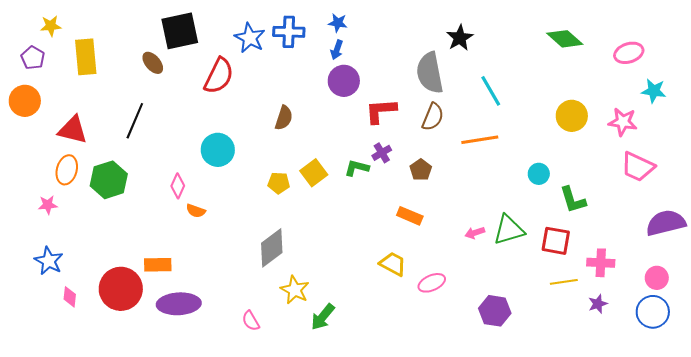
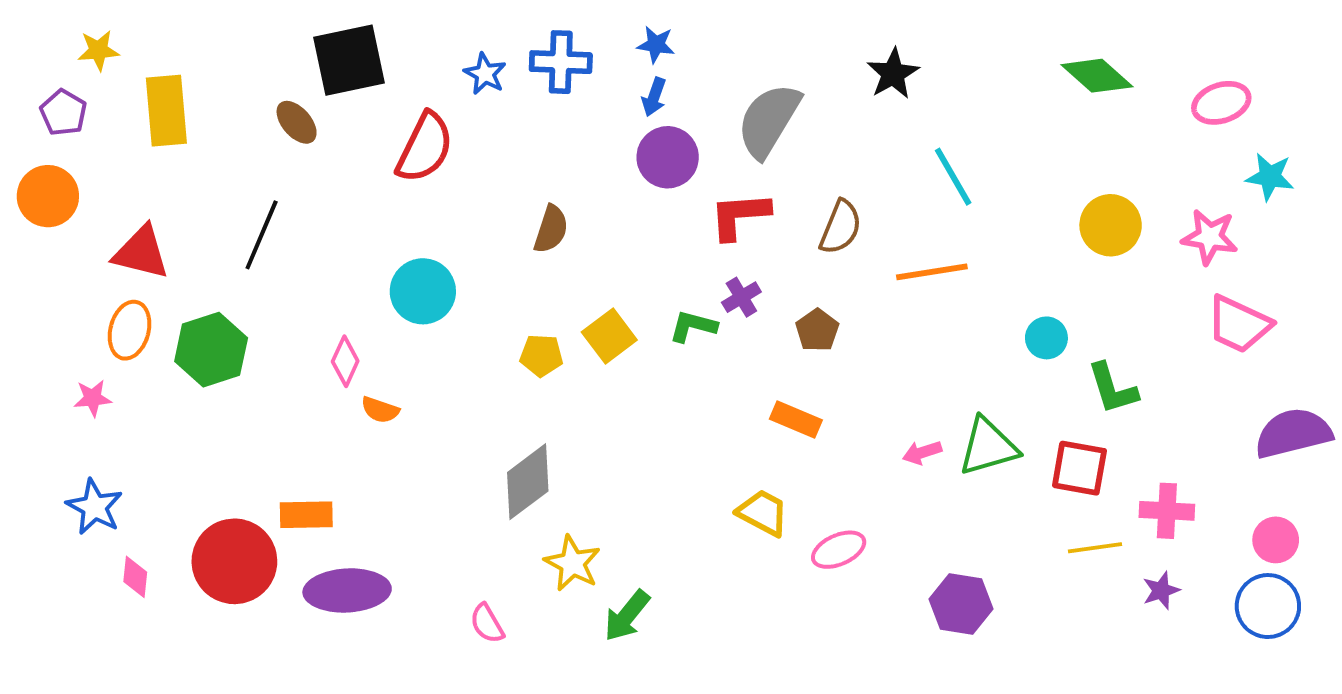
blue star: (250, 38) -> (485, 74), size x0.7
gray semicircle: (430, 73) -> (769, 120), moved, turned 42

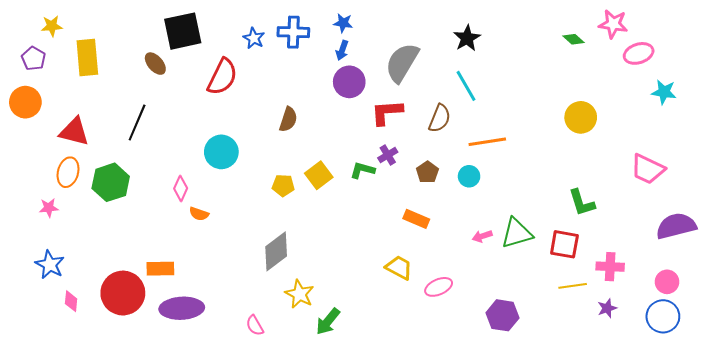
green diamond: (1097, 76) -> (574, 39), size x0.6
cyan line: (953, 177) -> (466, 86), moved
pink star: (1210, 237) -> (613, 24), moved
cyan circle: (1046, 338) -> (469, 176), moved

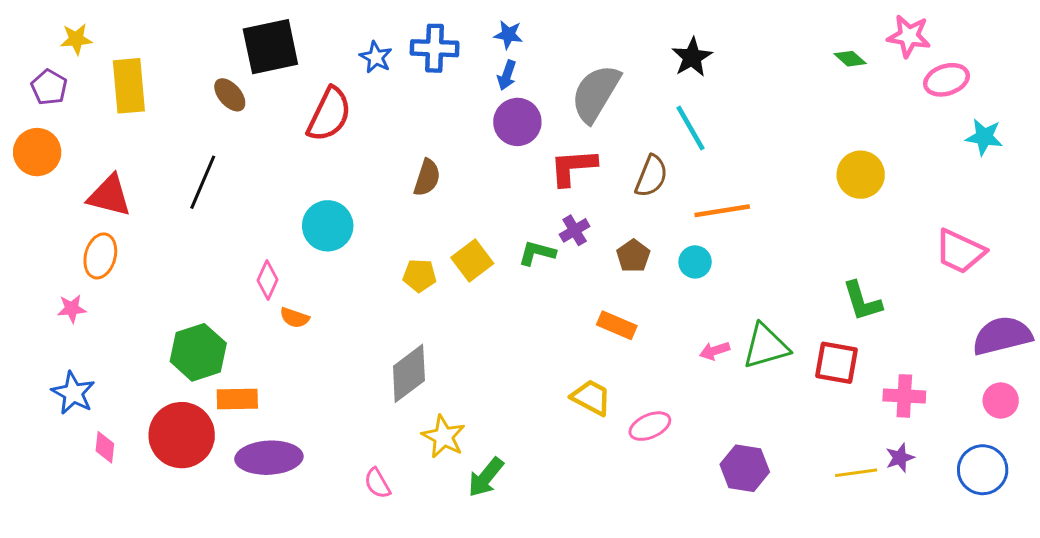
green hexagon: (111, 182) -> (198, 352), moved
pink circle: (667, 282) -> (1001, 400), moved
yellow line: (573, 286) -> (856, 473), moved

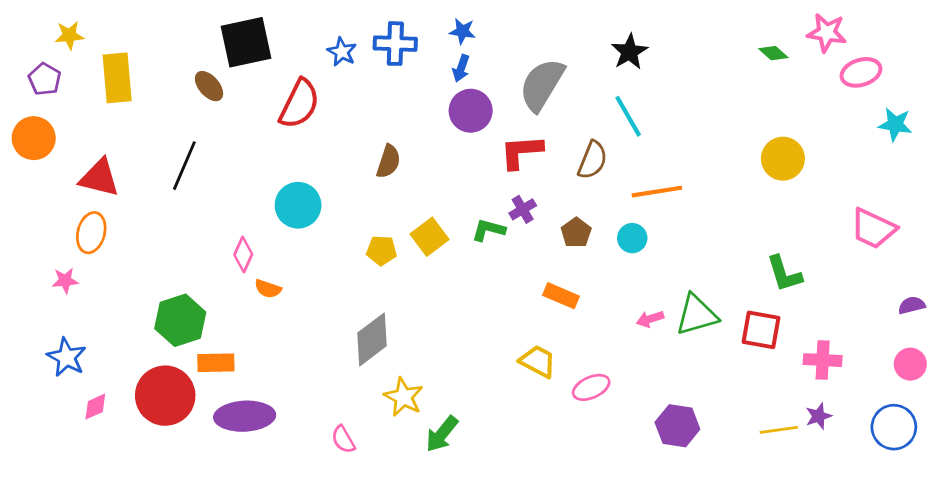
purple semicircle: (1002, 336) -> (912, 305), size x0.5
pink diamond: (105, 447) -> (95, 407), turned 60

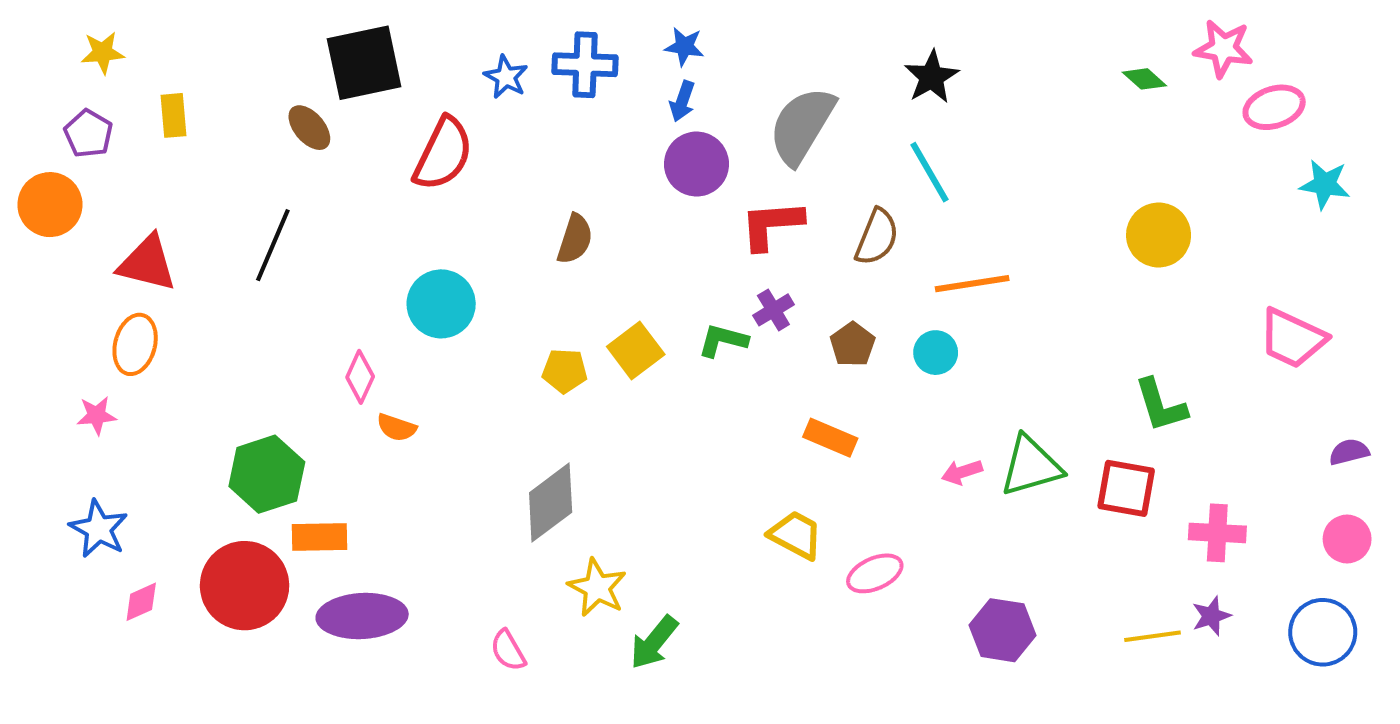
yellow rectangle: (117, 78) -> (174, 115), size x0.6
purple pentagon: (45, 79) -> (88, 134), moved

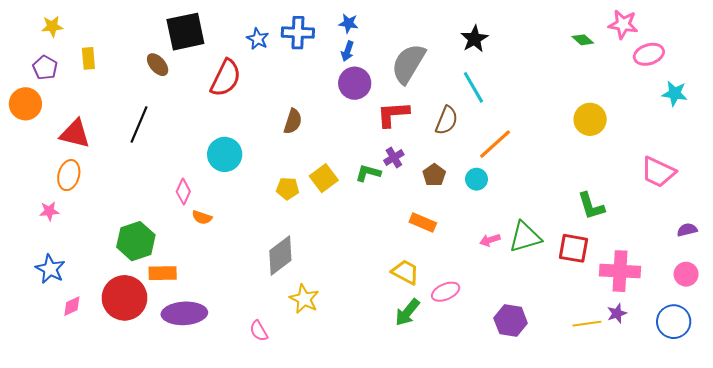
orange line: (972, 284) -> (495, 144), turned -33
pink cross: (1217, 533) -> (620, 271), size x1.4
green arrow: (654, 642) -> (407, 312), moved

